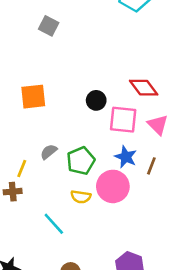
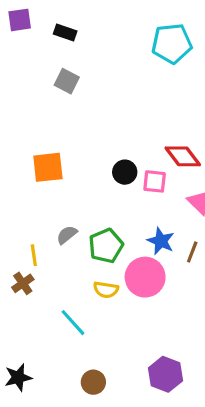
pink square: (123, 120) -> (155, 181), moved, size x0.7
yellow line: (22, 168) -> (34, 255), turned -30
brown cross: (13, 192) -> (23, 283), turned -30

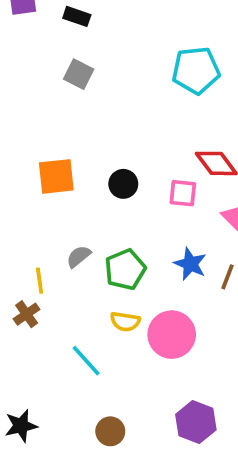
cyan pentagon: (172, 44) -> (196, 70), moved
black circle: (125, 172) -> (123, 184), moved
pink circle: (145, 277) -> (172, 335), moved

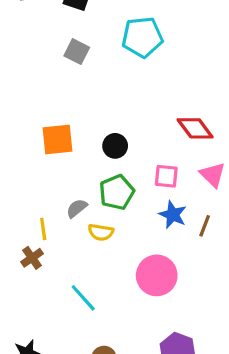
cyan pentagon: (196, 70) -> (142, 37), moved
pink square: (183, 193) -> (166, 176), moved
green pentagon: (125, 269) -> (117, 192), moved
yellow semicircle: (125, 322) -> (101, 232), moved

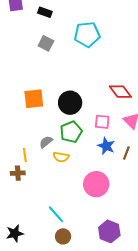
black circle: (115, 146) -> (70, 103), size x1.5
brown cross: (32, 258) -> (18, 173), turned 32
cyan line: (83, 298) -> (56, 214), moved

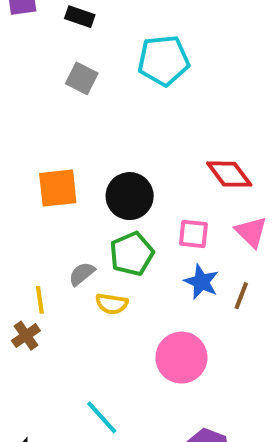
brown cross: (18, 173) -> (26, 336), turned -32

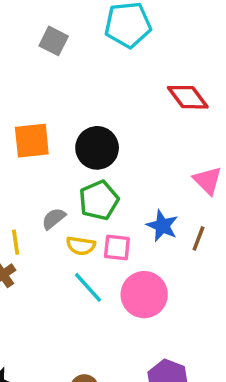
red diamond: (229, 174) -> (188, 97), moved
pink square: (193, 234) -> (117, 248), moved
cyan line: (102, 417) -> (88, 287), moved

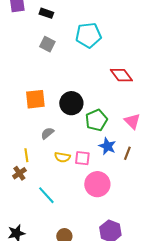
green pentagon: (99, 200) -> (96, 120), moved
gray semicircle: (54, 219) -> (47, 133), moved
cyan line: (88, 287) -> (46, 195), moved

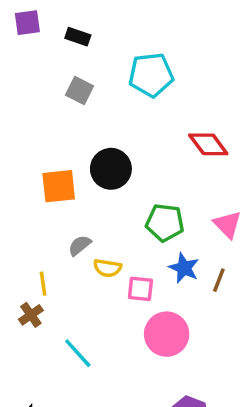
black circle: (71, 103) -> (111, 169), moved
green pentagon: (96, 120) -> (165, 223), turned 30
yellow semicircle: (62, 157) -> (107, 268), moved

